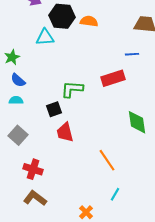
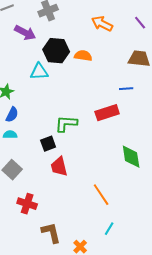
blue semicircle: (18, 80) -> (12, 115), turned -105
brown L-shape: (35, 198) -> (51, 233), moved, turned 40

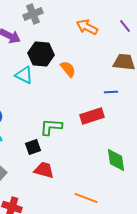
orange semicircle: (83, 56) -> (68, 69), moved, turned 42
cyan triangle: (39, 72) -> (24, 75), turned 30
red trapezoid: (59, 167) -> (44, 170), turned 120
orange line: (101, 195) -> (86, 198), turned -35

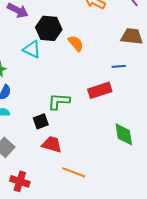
orange line: (86, 198) -> (74, 172), moved

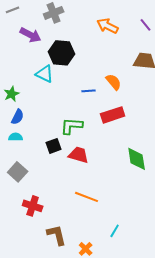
orange semicircle: (76, 43) -> (114, 82), moved
blue line: (119, 66) -> (89, 91), moved
red trapezoid: (52, 144) -> (79, 155), moved

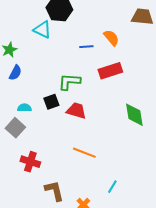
cyan semicircle: (16, 137) -> (24, 108), moved

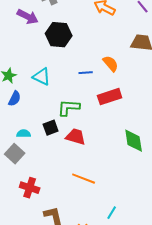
cyan triangle: (42, 30) -> (42, 77), moved

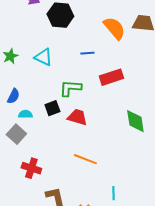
orange semicircle: (111, 64) -> (114, 28), moved, size x1.4
blue semicircle: (15, 99) -> (13, 96), moved
cyan line: (112, 213) -> (113, 193), turned -32

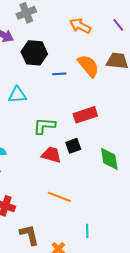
blue line: (87, 53) -> (59, 74), moved
cyan triangle: (43, 57) -> (17, 95), turned -30
black square: (52, 108) -> (73, 146), moved

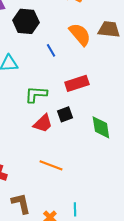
blue line: (59, 74) -> (51, 50), moved, turned 64
red trapezoid: (51, 155) -> (43, 123), turned 120
cyan line: (87, 231) -> (75, 209), moved

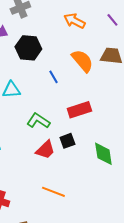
green L-shape: (36, 94) -> (38, 121), turned 30

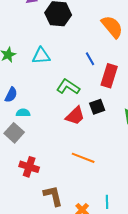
blue line: (53, 77) -> (90, 59), moved
red rectangle: (79, 110) -> (109, 76), turned -55

